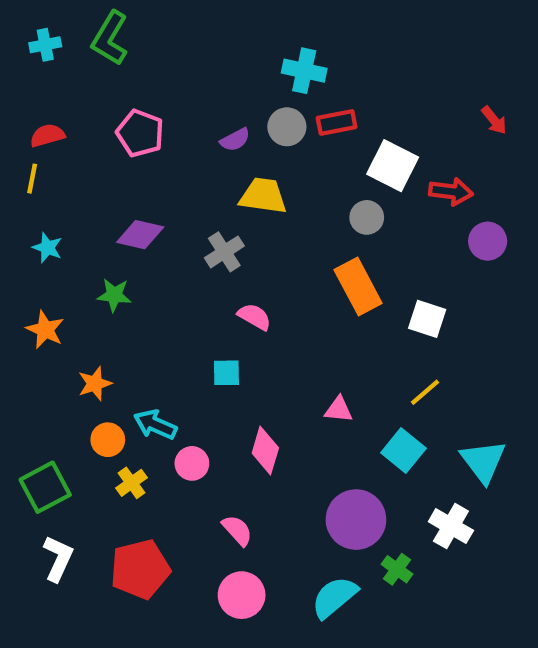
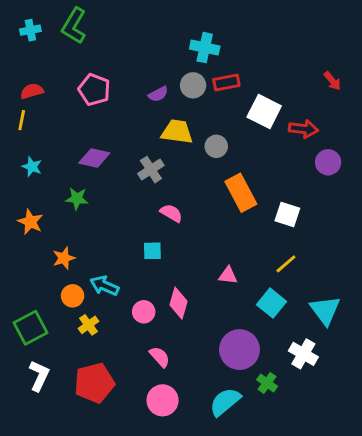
gray circle: (367, 217) -> (216, 146), moved
pink circle: (192, 463) -> (144, 312), moved

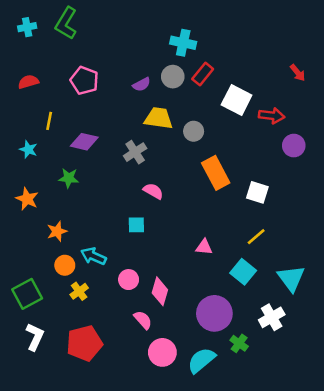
red rectangle: (226, 82) -> (203, 74), turned -40
yellow line: (22, 120) -> (49, 121), moved
pink diamond: (179, 303) -> (160, 291), moved
white cross: (303, 354) -> (272, 317), turned 30
pink circle: (163, 400) -> (162, 352), moved

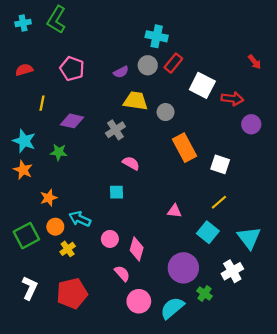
cyan star: (28, 149) -> (24, 141), moved, size x1.5
green square: (27, 294) -> (26, 236), moved

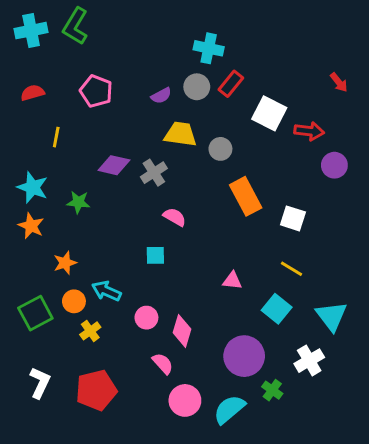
cyan cross: (23, 23) -> (31, 31), size x1.5
purple diamond: (72, 121) -> (114, 165), moved
yellow line: (219, 202) -> (291, 269), turned 72

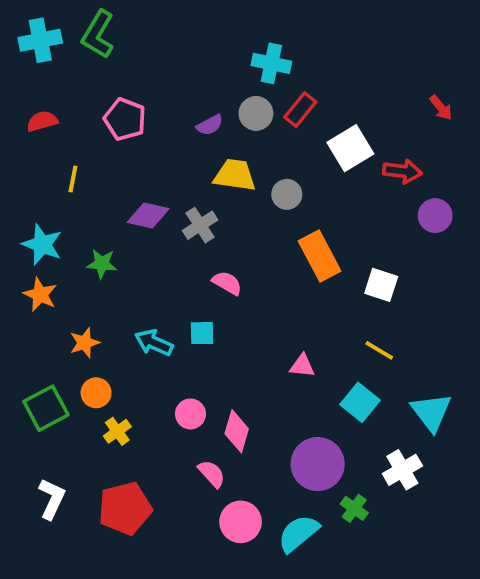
white square: (269, 113) -> (350, 148), turned 32
cyan arrow: (106, 291) -> (154, 343), moved

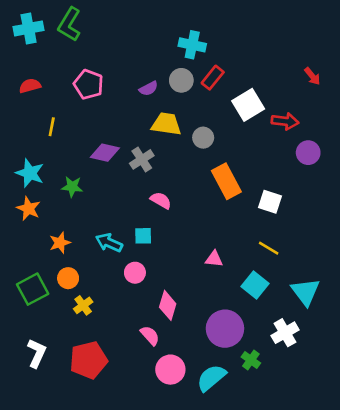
pink circle: (190, 414) -> (135, 273), moved

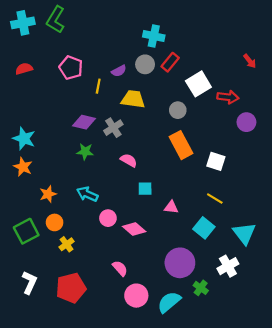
yellow line: (52, 127) -> (98, 86), moved
gray circle: (203, 138) -> (178, 110), moved
green star: (72, 187) -> (85, 152), moved
cyan square: (143, 236) -> (145, 189), moved
pink diamond: (168, 305) -> (134, 229), moved, turned -65

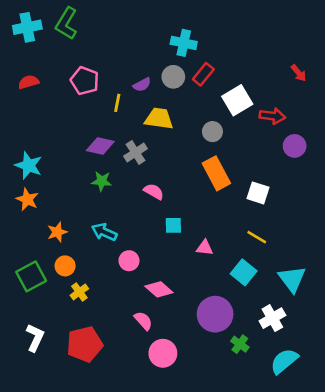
pink diamond: (134, 229) -> (159, 289), moved
cyan semicircle: (169, 302) -> (284, 361), moved

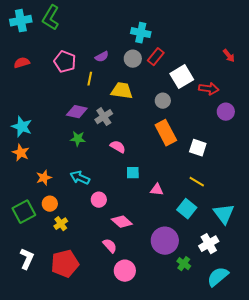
purple semicircle: (142, 85) -> (102, 57), moved

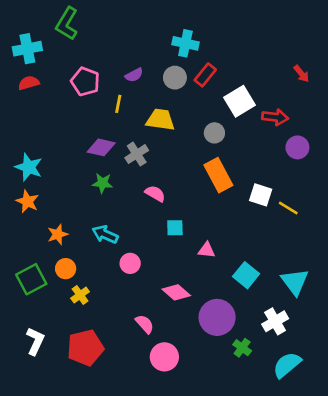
cyan cross: (21, 21) -> (27, 49), moved
yellow line: (197, 182) -> (288, 208), moved
pink diamond: (122, 222) -> (176, 292), moved

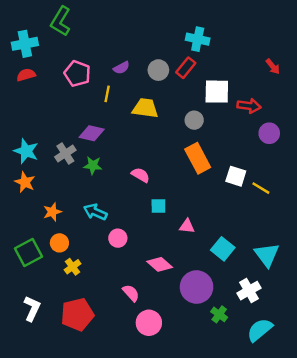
cyan cross: (185, 43) -> (198, 39), moved
white square: (239, 101) -> (217, 92), turned 32
gray cross: (137, 154) -> (65, 154), moved

